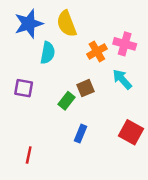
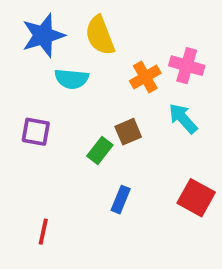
cyan semicircle: (48, 53) -> (72, 79), turned 85

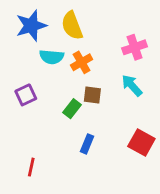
pink cross: (187, 66) -> (135, 47), turned -35
orange cross: (145, 77) -> (82, 62), moved
purple square: (36, 132) -> (26, 95), turned -35
brown square: (128, 132) -> (92, 95), turned 30

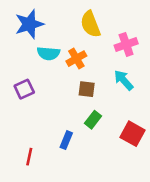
yellow semicircle: (72, 26) -> (90, 24), moved
green rectangle: (72, 109) -> (93, 120), moved
blue rectangle: (87, 144) -> (66, 140), moved

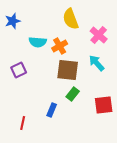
blue star: (29, 24) -> (13, 21), moved, size x0.7
pink cross: (126, 45) -> (99, 35), turned -30
brown square: (87, 89) -> (68, 70), size x1.6
red square: (132, 134) -> (104, 105), turned -36

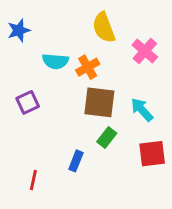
cyan arrow: (97, 63) -> (142, 110), moved

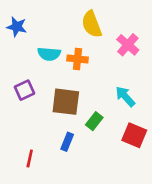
blue star: (19, 30) -> (17, 27), turned 30
orange cross: (88, 67) -> (77, 59), turned 36
brown square: (99, 102) -> (66, 102), moved
red square: (152, 154) -> (134, 135), turned 30

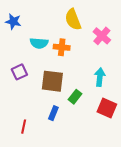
cyan arrow: (125, 97) -> (100, 77), turned 48

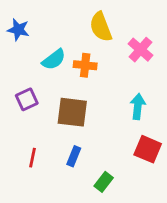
cyan semicircle: (39, 43) -> (54, 60), turned -42
green rectangle: (75, 97) -> (104, 182), moved
red line: (24, 127) -> (32, 158), moved

